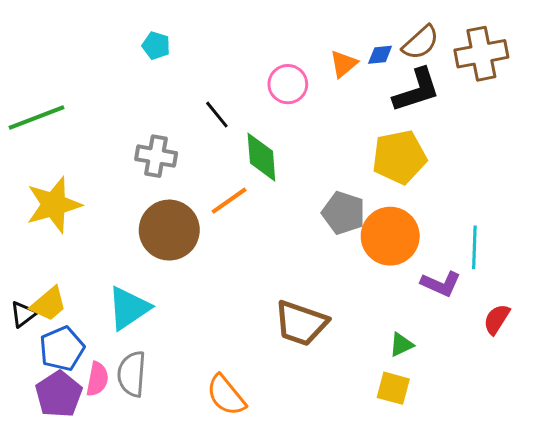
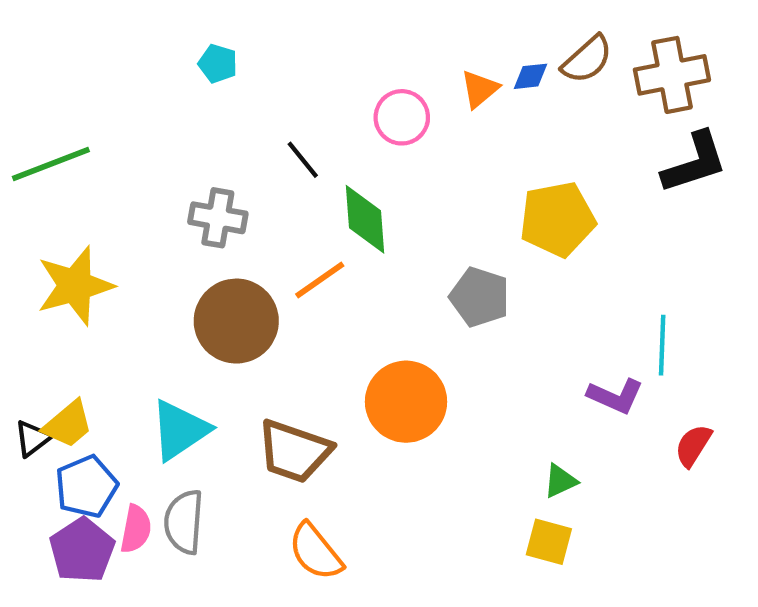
black L-shape: (417, 90) -> (695, 163), moved
orange circle: (390, 236) -> (406, 402), moved
brown trapezoid: (301, 323) -> (294, 451), moved

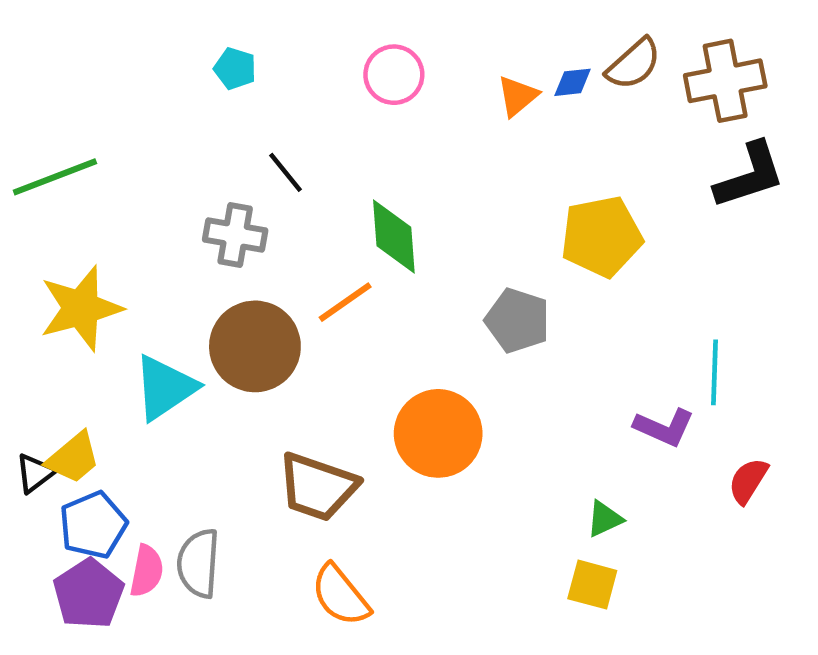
pink circle: (402, 117) -> (394, 75), moved
black line: (303, 160) -> (285, 172), moved
cyan triangle: (180, 430) -> (165, 388), moved

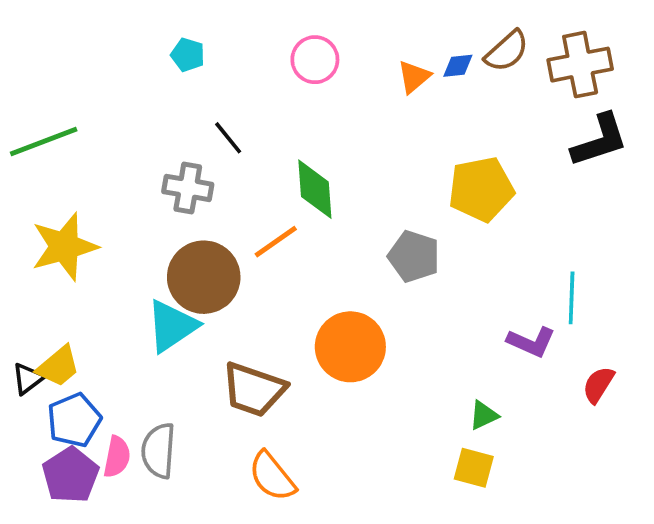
cyan triangle: (165, 388) -> (172, 326), moved

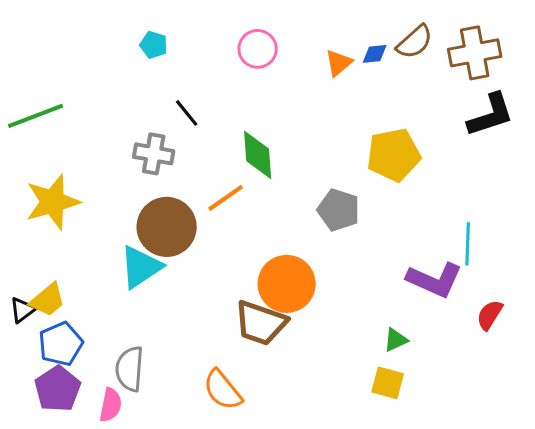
purple L-shape: (531, 342) -> (435, 280), size x1.4
brown trapezoid: (254, 390) -> (261, 323), moved
pink semicircle: (117, 457) -> (111, 405), moved

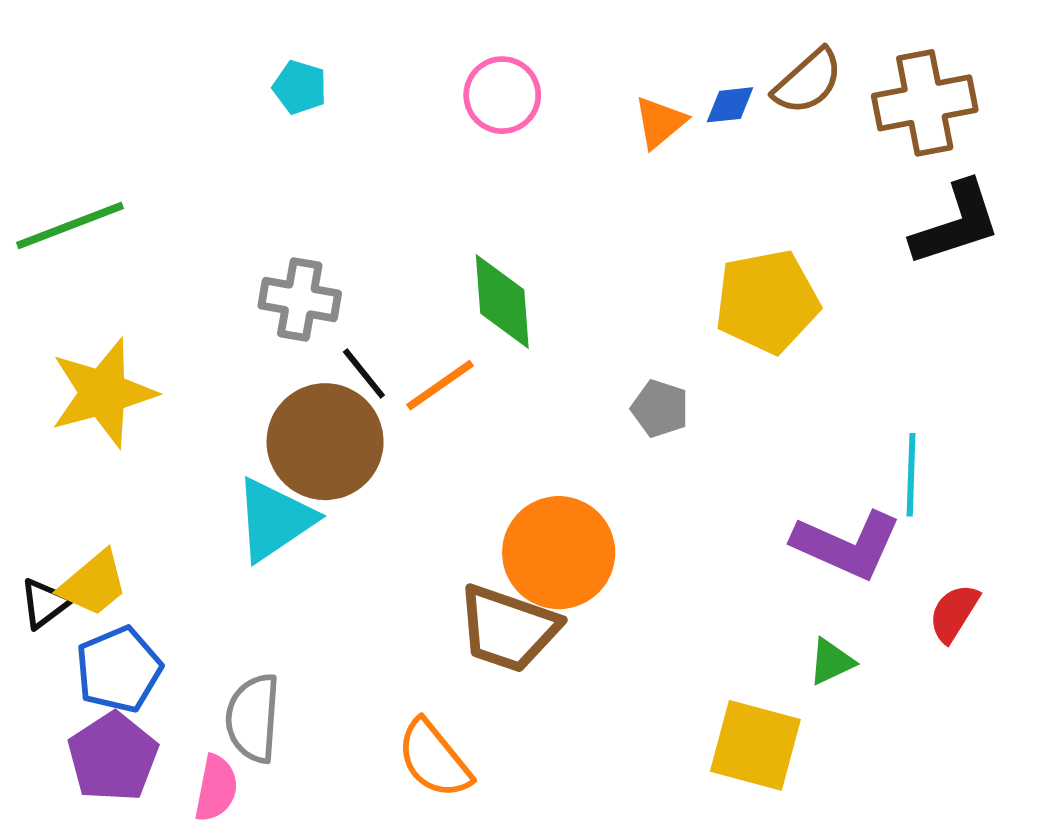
black line: (187, 113) -> (364, 373), moved
gray pentagon: (339, 210) -> (660, 409), size x0.7
green triangle: (396, 340) -> (831, 662), moved
yellow square: (388, 383) -> (755, 745), size x1.4

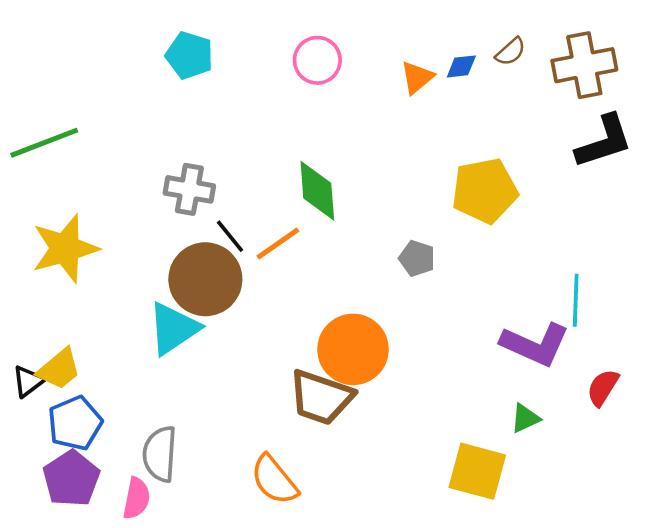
brown semicircle: (808, 81) -> (510, 52), size x0.7
cyan pentagon: (300, 87) -> (189, 55), size x1.4

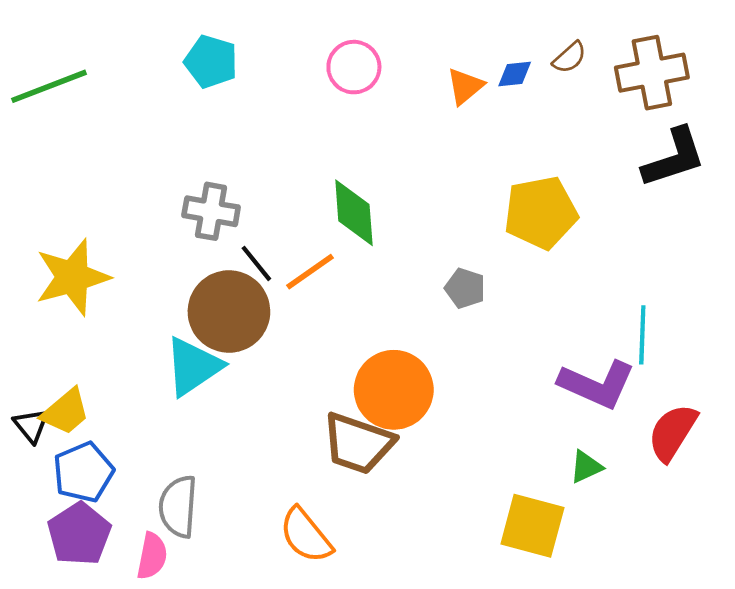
green line: (44, 143) -> (49, 86), moved
black triangle: (28, 381) -> (31, 426), turned -32
red semicircle: (603, 388) -> (673, 432), size x1.4

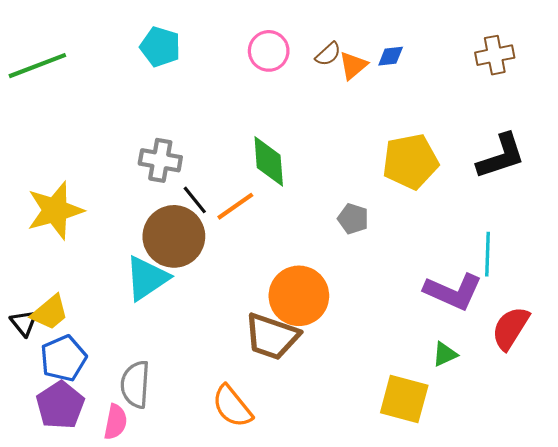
brown semicircle: (570, 57) -> (328, 54), moved
brown cross: (652, 73) -> (495, 55), size x0.7
black L-shape: (674, 158) -> (501, 156), moved

